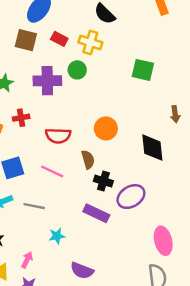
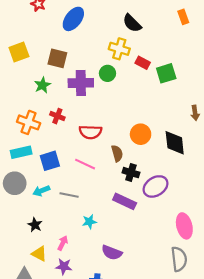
red rectangle: (59, 39) -> (143, 63), moved
brown square: (26, 40) -> (57, 58), moved
green square: (143, 70) -> (166, 73), turned -30
red cross: (21, 118) -> (57, 116), turned 32
orange circle: (106, 128) -> (141, 134), moved

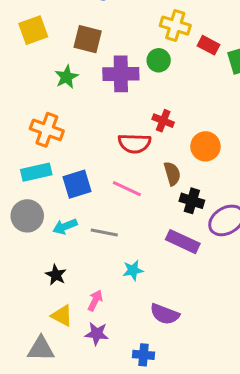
red cross: (57, 116) -> (163, 121), moved

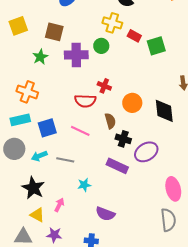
black star: (56, 275) -> (33, 188), size x1.6
purple star: (97, 334) -> (54, 235), moved

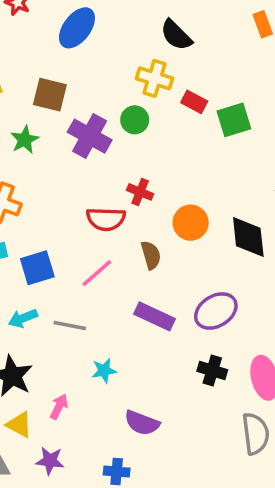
purple cross: (76, 55) -> (90, 136), turned 30
pink line: (80, 131) -> (97, 273), turned -66
black cross: (123, 139) -> (212, 371), moved
purple rectangle: (117, 166) -> (155, 316), moved

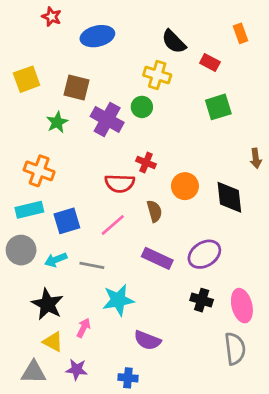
blue ellipse: (77, 28) -> (97, 36), turned 40
red rectangle: (194, 102) -> (210, 62), moved
cyan star: (104, 371) -> (118, 300), size x1.6

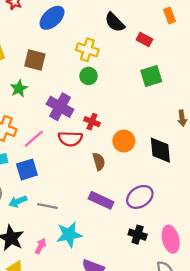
blue ellipse: (97, 36) -> (52, 18), turned -30
yellow cross: (157, 75) -> (87, 50), moved
purple cross: (107, 119) -> (60, 107), moved
pink line: (113, 225) -> (34, 139), moved
pink arrow: (84, 328) -> (41, 246), moved

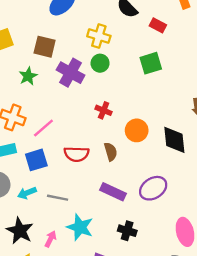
green square: (151, 76) -> (151, 63), moved
purple cross: (60, 107) -> (71, 73), moved
red semicircle: (70, 139) -> (76, 154), moved
cyan star: (69, 235) -> (80, 227), turned 30
black cross: (138, 235) -> (127, 231), moved

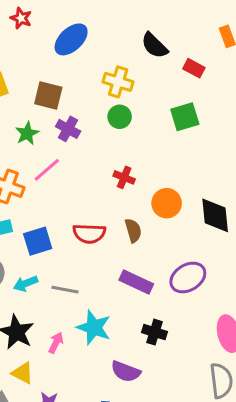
purple cross: (71, 73) -> (68, 129), moved, size x0.7
pink line: (43, 128) -> (47, 170), moved

